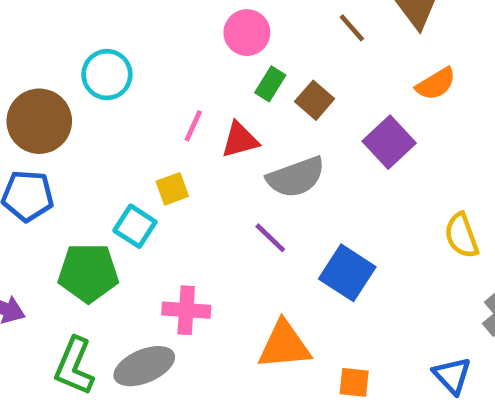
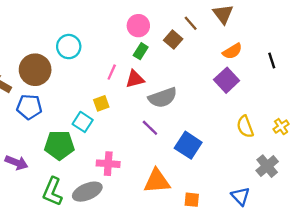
green rectangle: (270, 84) -> (141, 51), moved
brown square: (315, 100) -> (173, 40), moved
purple square: (389, 142) -> (227, 80), moved

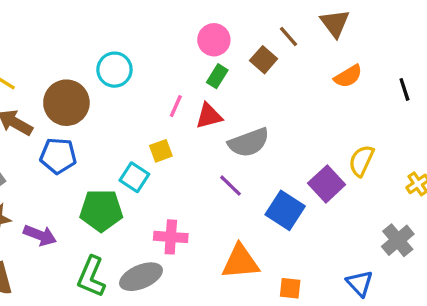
purple square: (227, 80) -> (327, 184), moved
yellow semicircle: (245, 127) -> (361, 161), moved, turned 45

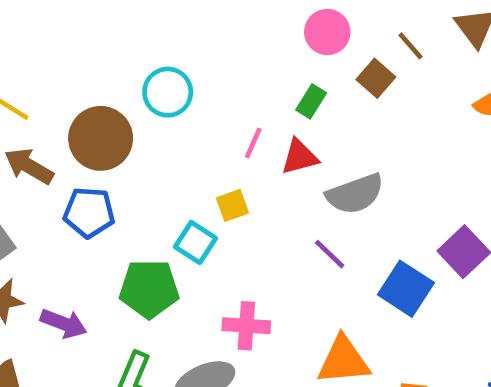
pink circle: (214, 40) -> (327, 32), moved

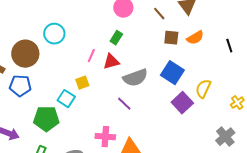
brown square: (376, 78) -> (171, 38), moved, turned -35
blue square: (406, 289) -> (172, 73), moved
pink cross: (246, 326) -> (105, 137), moved

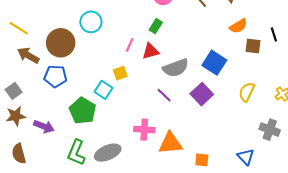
brown square: (171, 38) -> (253, 46), moved
yellow semicircle: (203, 89) -> (247, 92), moved
purple square: (182, 103) -> (202, 94), moved
green pentagon: (46, 119) -> (83, 111), turned 30
gray cross: (225, 137) -> (270, 130), turned -30

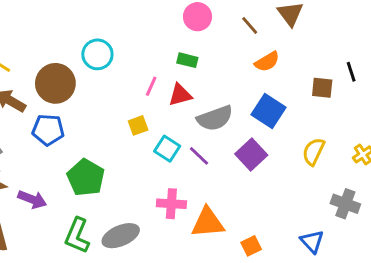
green rectangle: (156, 26) -> (187, 60), turned 72
orange semicircle: (238, 26) -> (267, 62), moved
cyan square: (103, 90) -> (167, 149), moved
orange square: (202, 160) -> (251, 246), turned -32

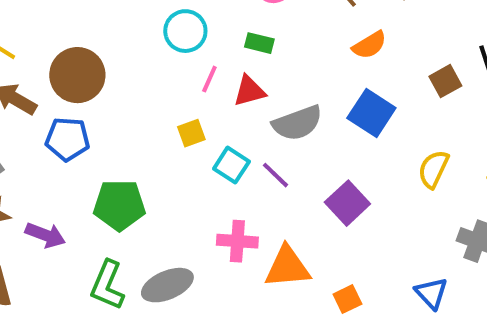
cyan circle: (97, 54) -> (185, 31), moved
brown square: (322, 88) -> (445, 81), turned -35
purple square: (251, 154) -> (347, 203), moved
green pentagon: (86, 178) -> (119, 205), turned -30

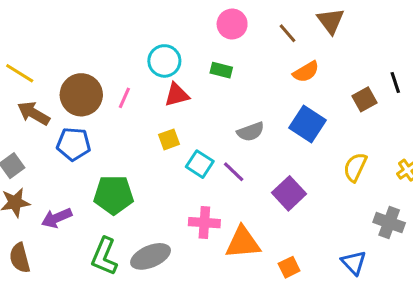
pink line: (209, 79) -> (124, 98), moved
red triangle: (249, 91) -> (177, 95), moved
gray semicircle: (297, 123) -> (251, 132), size x0.7
purple arrow: (45, 235) -> (57, 218), turned 136

